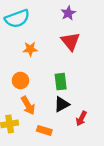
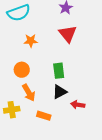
red arrow: (81, 118) -> (78, 105), turned 72

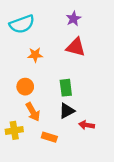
red triangle: (68, 34) -> (76, 47), turned -36

